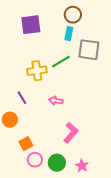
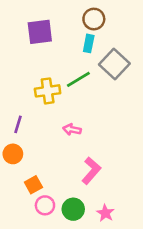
gray square: (89, 50) -> (114, 64), turned 35
purple line: (22, 98) -> (18, 124), moved, turned 48

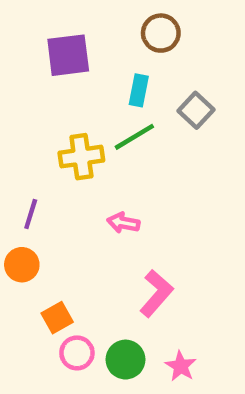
cyan rectangle: (89, 43) -> (139, 90), moved
gray square: (114, 64) -> (196, 110), size x0.7

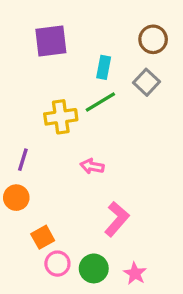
brown circle: (161, 33) -> (153, 39), moved

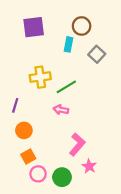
brown circle: (153, 39) -> (82, 26), moved
green line: (100, 102) -> (66, 87), moved
orange circle: (16, 198) -> (24, 130), moved
pink star: (135, 273) -> (89, 166), moved

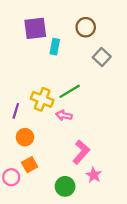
cyan rectangle: (69, 44) -> (55, 47), moved
yellow cross: (40, 77) -> (42, 99), moved, turned 30
pink circle: (38, 174) -> (11, 177), moved

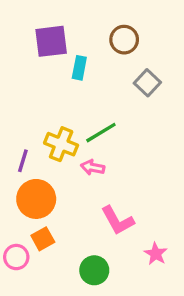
orange circle: (25, 137) -> (36, 199), size x1.5
pink L-shape: (81, 152) -> (117, 221), turned 110
pink star: (94, 175) -> (156, 254), moved

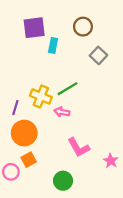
pink star: (156, 254) -> (111, 161), moved

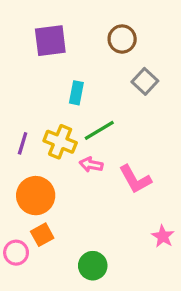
cyan rectangle: (53, 45) -> (76, 93), moved
purple line: (15, 108) -> (23, 143), moved
pink L-shape: (79, 147) -> (135, 179), moved

